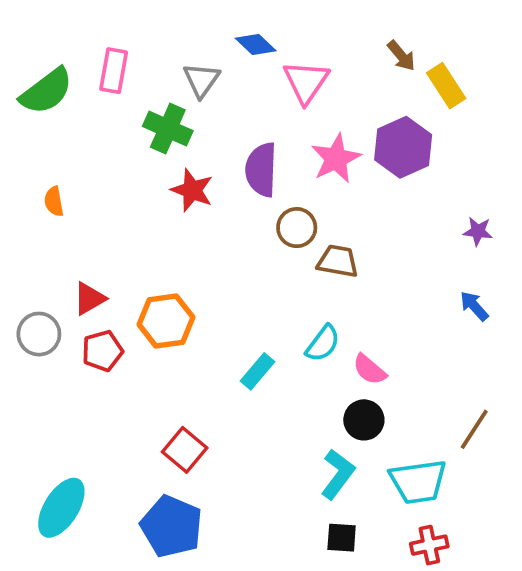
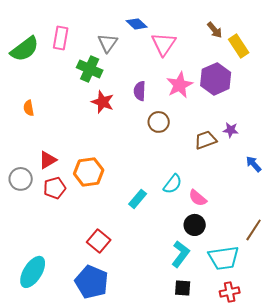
purple semicircle: (261, 170) -> (140, 91), size x0.7
purple star: (478, 231) -> (231, 130), moved
brown trapezoid: (338, 261) -> (206, 140), moved, turned -30

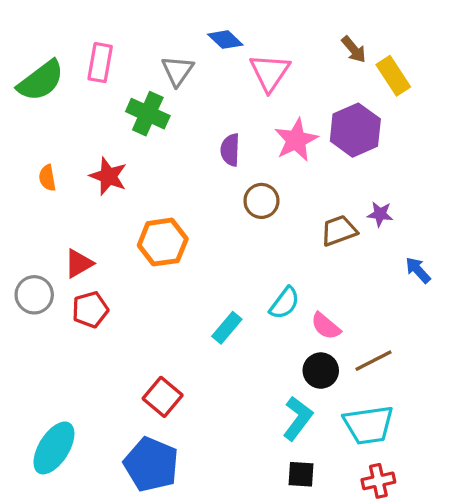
red star: (103, 102) -> (108, 176), moved
orange hexagon: (89, 172) -> (163, 242), moved
brown line: (254, 230) -> (373, 361), moved, turned 30

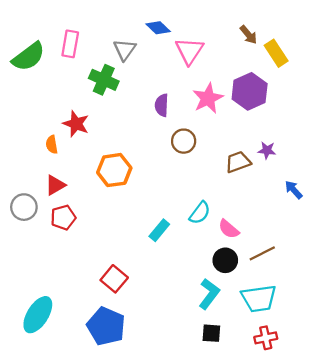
orange semicircle: (47, 178) -> (52, 145), moved

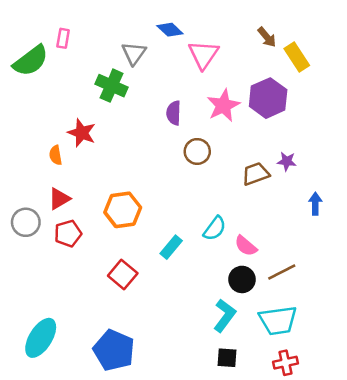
pink rectangle: (70, 44) -> (63, 38), moved, size x0.7
orange hexagon: (114, 170) -> (123, 210), moved
blue arrow: (294, 190) -> (315, 204), turned 42
red square: (114, 279) -> (123, 274), moved

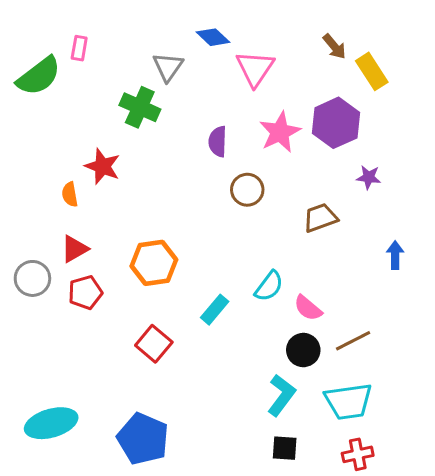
purple star: (287, 161) -> (369, 177), moved
cyan ellipse: (41, 338) -> (51, 423), turned 42

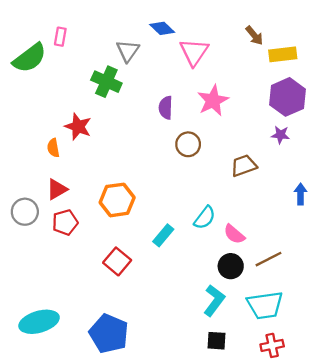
yellow rectangle: (372, 71) -> (283, 54), turned -64
purple hexagon: (336, 123) -> (287, 97), moved

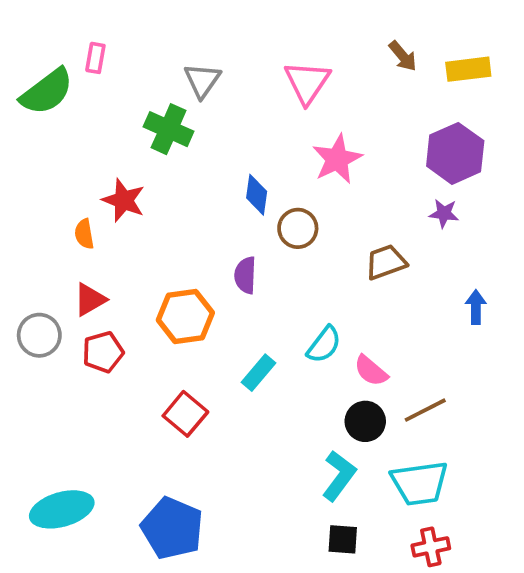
blue diamond: (162, 28) -> (257, 195), moved, turned 55
yellow rectangle: (283, 54) -> (468, 69), moved
purple semicircle: (166, 108) -> (245, 275), moved

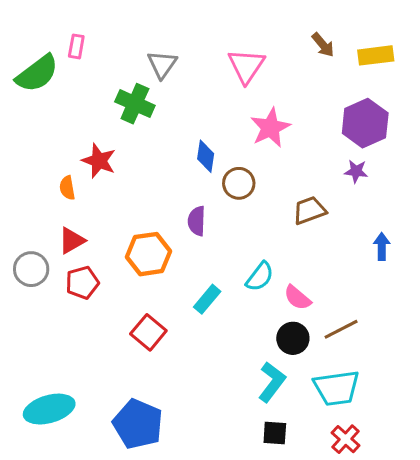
red cross: (431, 547) -> (346, 439), turned -36

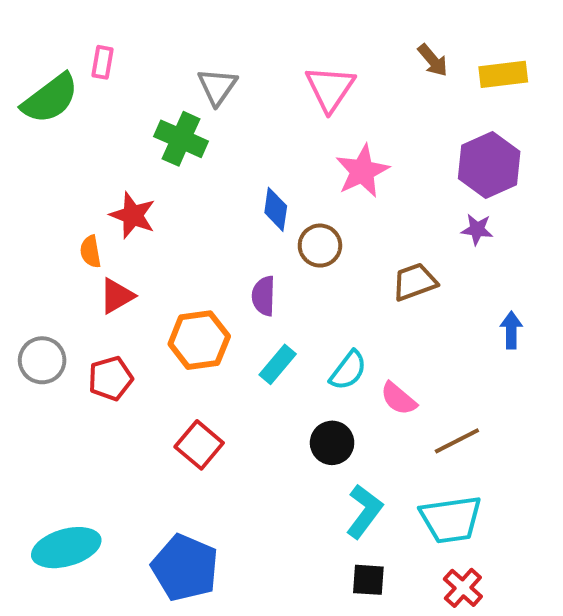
red triangle: (72, 241) -> (117, 296), moved
cyan rectangle: (207, 299) -> (278, 364), moved
black circle: (293, 338) -> (332, 443), moved

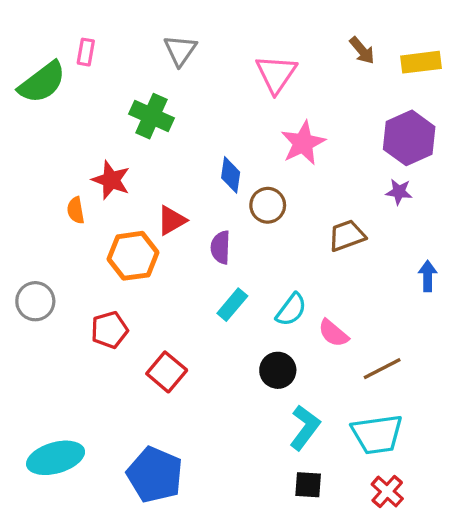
gray triangle: (217, 86) -> (180, 50), moved
red triangle: (117, 296) -> (172, 220), moved
orange hexagon: (199, 340) -> (133, 256), moved
red pentagon: (111, 378) -> (109, 330), moved

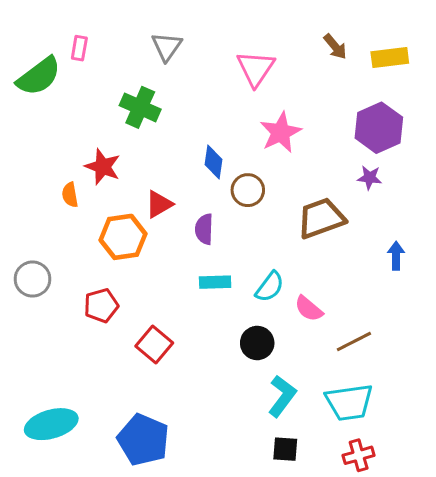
brown trapezoid: (347, 236) -> (321, 218), size x1.4
cyan rectangle: (232, 305) -> (215, 282), turned 48
red cross: (387, 492) -> (359, 455), turned 32

